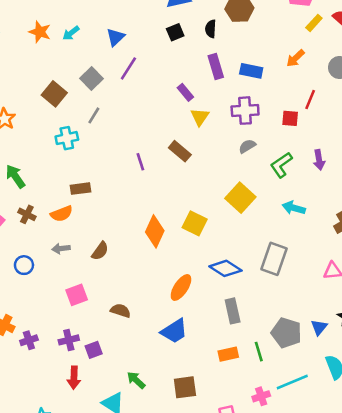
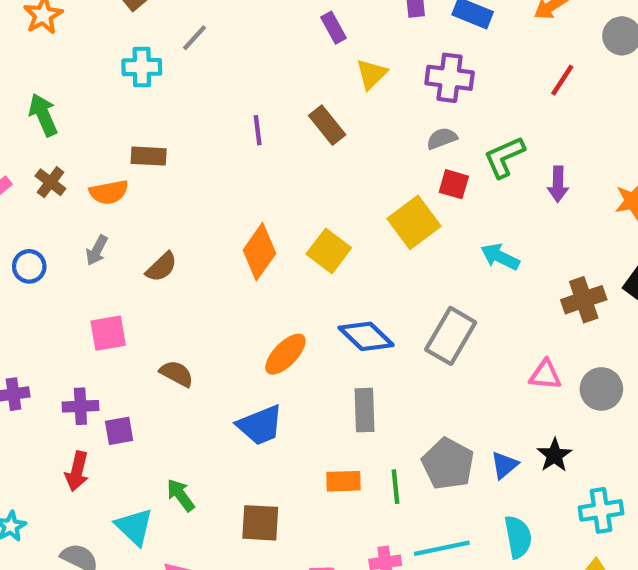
purple rectangle: (185, 92) -> (333, 28), moved
red square: (290, 118) -> (454, 184), moved
green L-shape: (281, 165) -> (504, 157), moved
gray arrow: (61, 249) -> (97, 250), turned -66

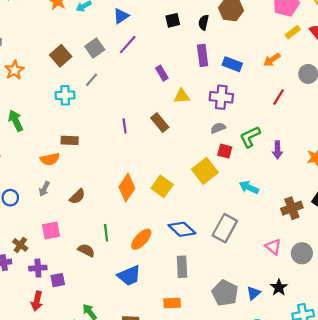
yellow triangle: (372, 74) -> (182, 96), turned 42
brown cross: (50, 182) -> (20, 245), moved
pink triangle: (545, 375) -> (273, 247), turned 35
green line: (395, 487) -> (106, 233), moved

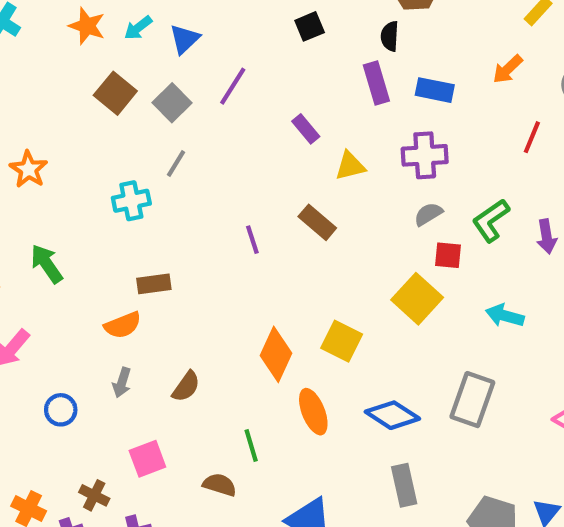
blue triangle: (121, 16) -> (185, 39), moved
black semicircle: (204, 22) -> (390, 36), moved
brown square: (61, 56) -> (115, 93), moved
orange ellipse: (141, 239) -> (313, 412), moved, turned -55

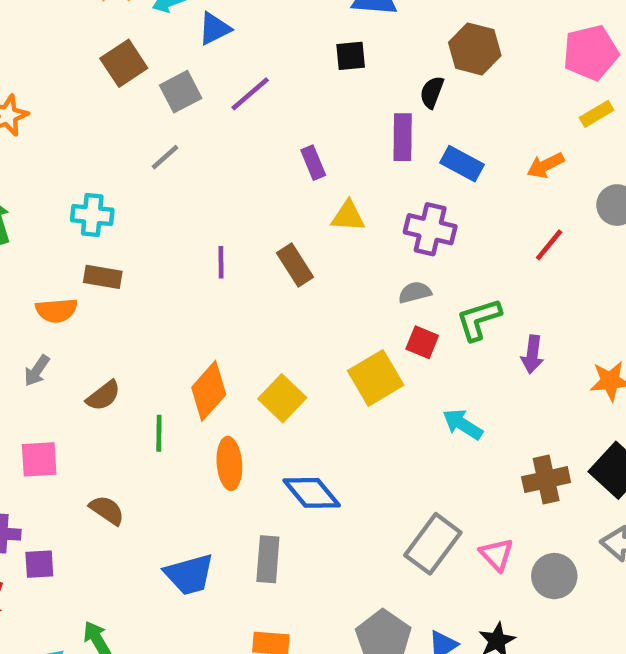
cyan cross: (131, 201) -> (92, 215), moved
gray rectangle: (472, 400) -> (433, 544), moved
green line: (251, 445) -> (159, 433), moved
gray rectangle: (404, 485) -> (268, 559), moved

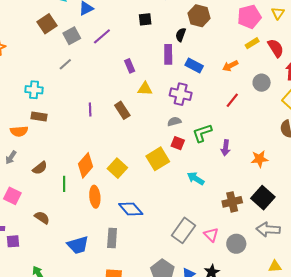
pink square: (39, 459) -> (12, 196), turned 30

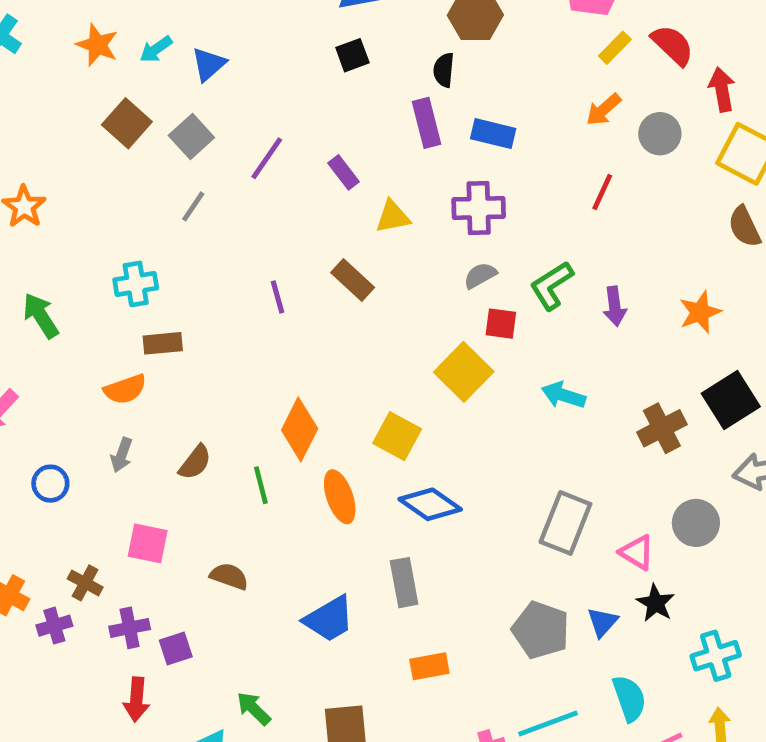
purple line: (102, 36) -> (267, 158), moved
orange arrow: (230, 66) -> (604, 110), moved
yellow square: (117, 168) -> (397, 436), moved
black square: (263, 198) -> (731, 400), turned 30
pink triangle: (211, 235) -> (637, 552), moved

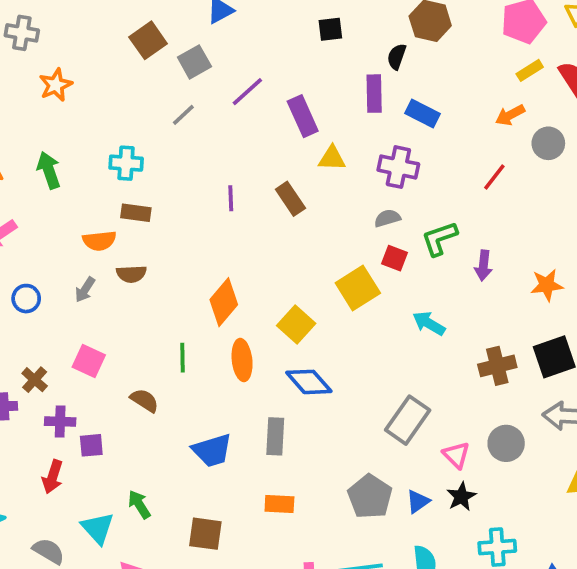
purple rectangle: (344, 172) -> (303, 116), size x1.5
brown semicircle: (195, 462) -> (131, 274), moved, turned 36
green line: (261, 485) -> (183, 358), moved

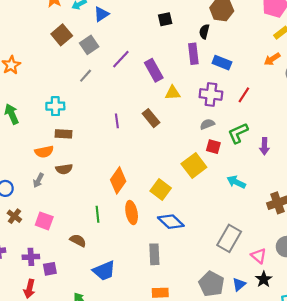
red line: (494, 177) -> (244, 95), moved
brown cross: (35, 380) -> (14, 216), moved
blue trapezoid: (212, 450) -> (104, 271), moved

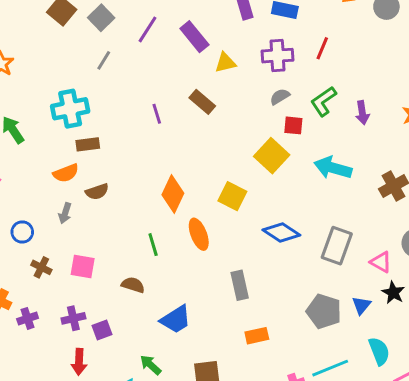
cyan cross: (55, 106) -> (70, 109), size x1.4
cyan arrow: (236, 182) -> (333, 168), size x1.4
blue diamond: (171, 222) -> (281, 233), moved

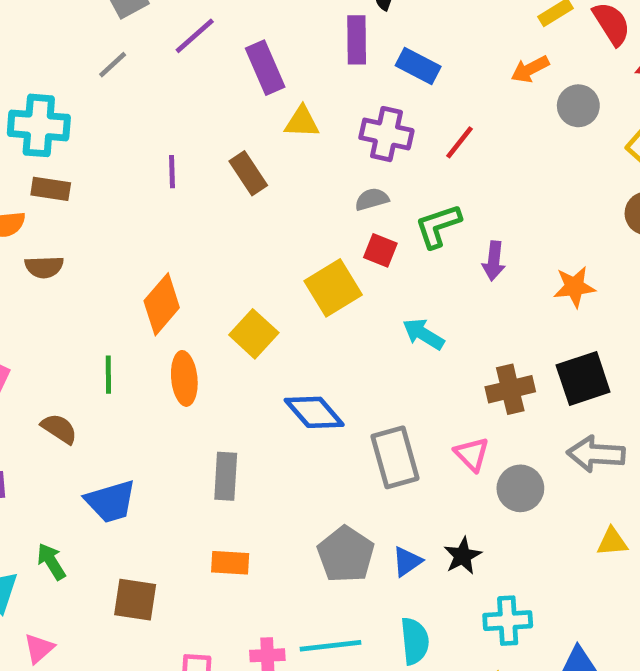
cyan arrow: (333, 168) -> (423, 334), size x0.7
gray rectangle: (337, 246) -> (395, 457), turned -51
pink triangle: (381, 262) -> (472, 454), moved

